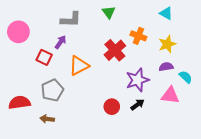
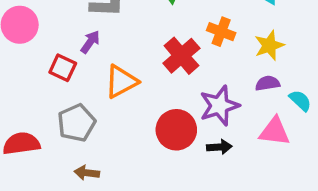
black arrow: (137, 105) -> (219, 147), turned 32
red circle: (112, 107) -> (176, 130), moved, size x1.5
brown arrow: (47, 119) -> (87, 173), moved

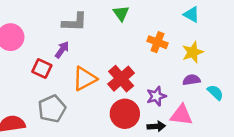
red cross: (181, 56) -> (121, 79), moved
purple star: (219, 106) -> (156, 96), size x0.7
pink triangle: (274, 131) -> (181, 115), moved

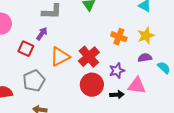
orange cross: (158, 42) -> (119, 37), moved

